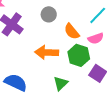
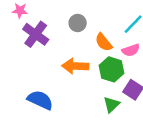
green triangle: (61, 83) -> (112, 105), moved

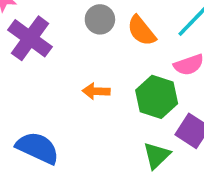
orange semicircle: (104, 42) -> (141, 31), moved
orange arrow: (75, 66) -> (96, 91), size x0.6

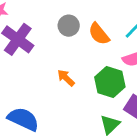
orange arrow: (96, 91) -> (66, 78), turned 42

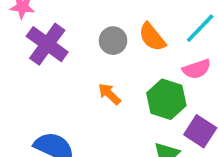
gray circle: (69, 26) -> (113, 41), moved

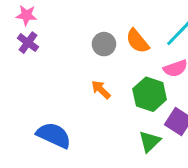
purple cross: (47, 44) -> (28, 43), moved, size x0.6

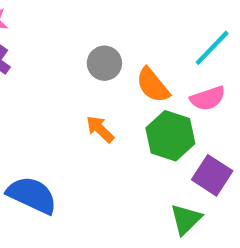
orange semicircle: (137, 41) -> (153, 85), moved
green triangle: (150, 141) -> (186, 219), moved

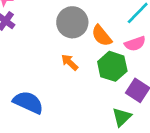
gray circle: (104, 63) -> (72, 22), size x1.5

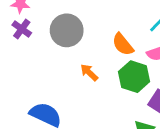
gray circle: (72, 22) -> (67, 30), moved

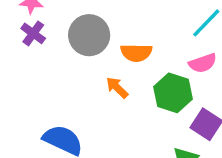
orange semicircle: (123, 44) -> (136, 53), moved, turned -50

